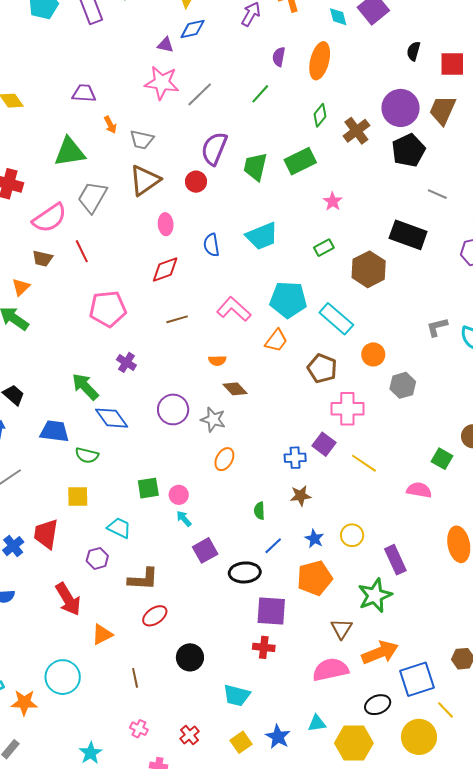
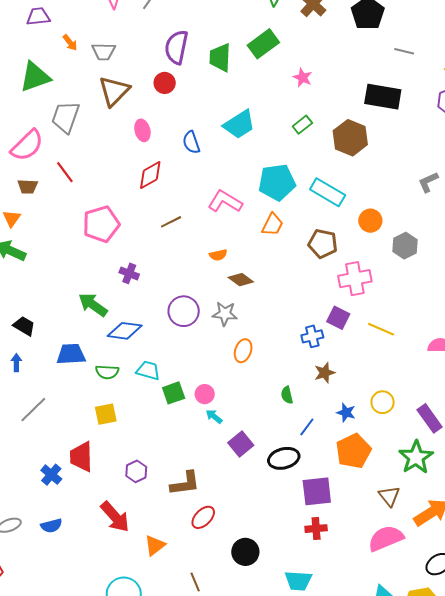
blue diamond: (112, 418) -> (125, 331), turned -36
cyan trapezoid: (119, 528) -> (148, 370), moved

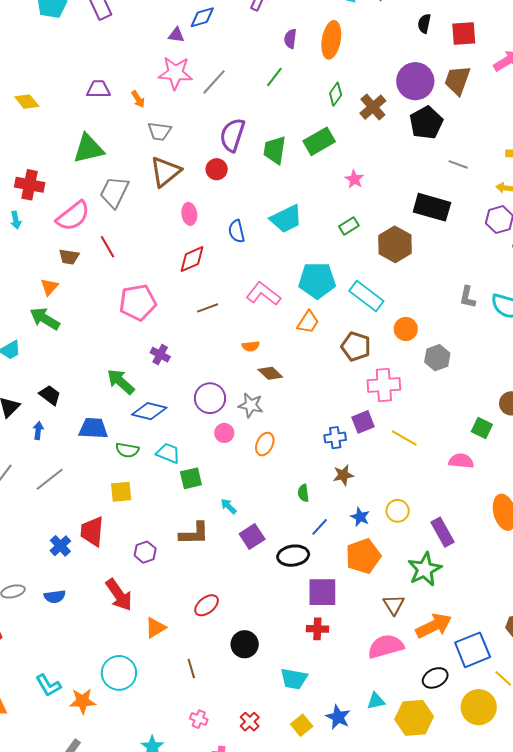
orange arrow: (70, 43) -> (138, 99), moved
gray L-shape: (428, 182) -> (467, 297), turned -60
purple square: (338, 318) -> (363, 422), turned 35
pink circle: (205, 394) -> (224, 433), moved
brown L-shape: (185, 483) -> (194, 534), moved

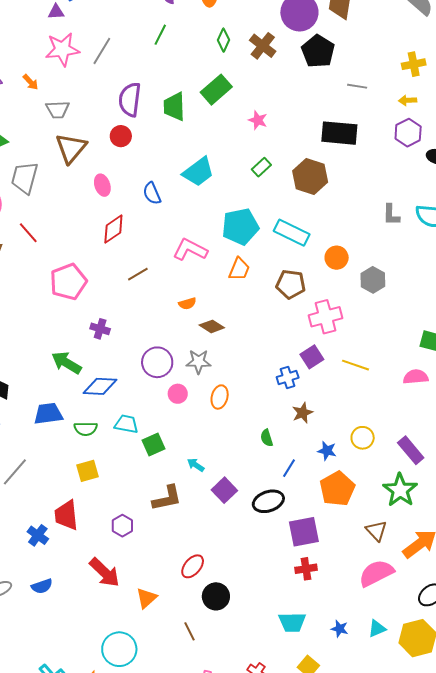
black circle: (245, 644) -> (216, 596), moved
blue star: (338, 717) -> (340, 629), moved, size x0.7

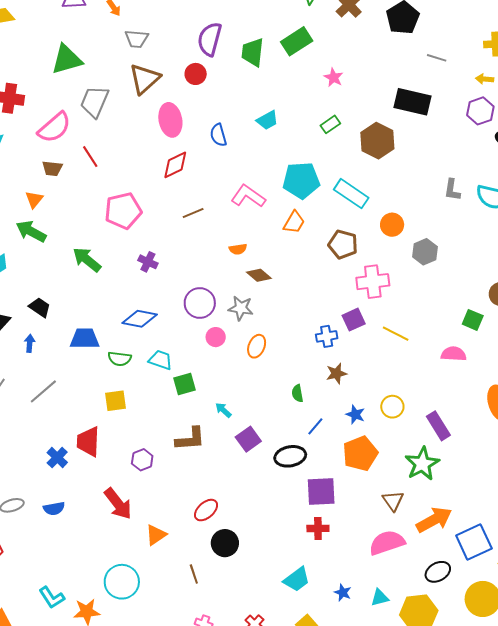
cyan trapezoid: (198, 172) -> (267, 120), size x0.7
pink ellipse: (102, 185) -> (170, 120), size x1.5
green arrow: (66, 363) -> (87, 260), moved
cyan trapezoid: (292, 622) -> (297, 579), turned -44

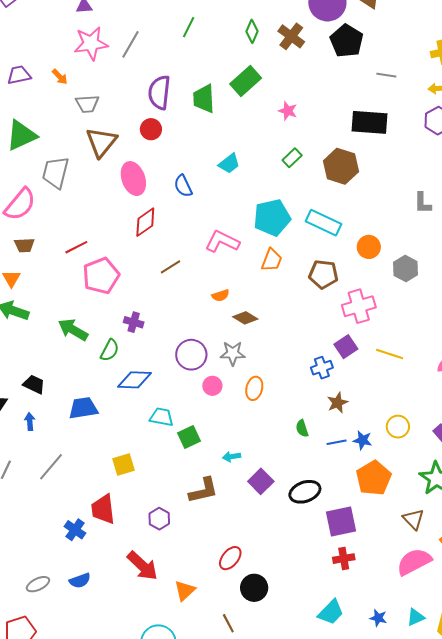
red line: (90, 157) -> (76, 247), moved, turned -75
green semicircle: (120, 359) -> (110, 350), moved, turned -60
cyan arrow: (223, 410) -> (232, 457), turned -42
blue line: (315, 426) -> (337, 442), moved, turned 48

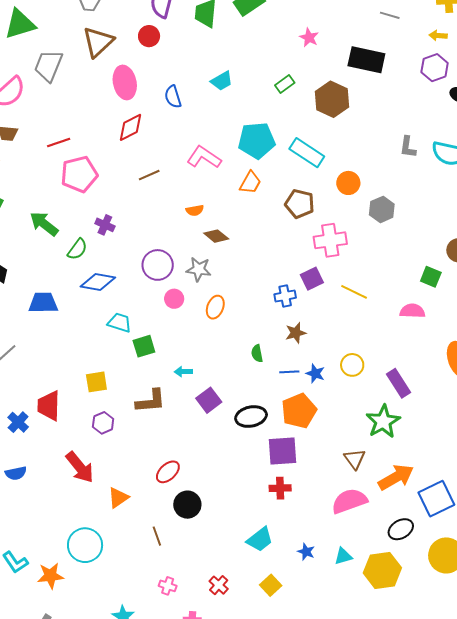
pink star: (288, 111) -> (309, 38), moved
yellow square: (123, 465) -> (96, 382), moved
orange pentagon: (374, 478) -> (299, 411), moved

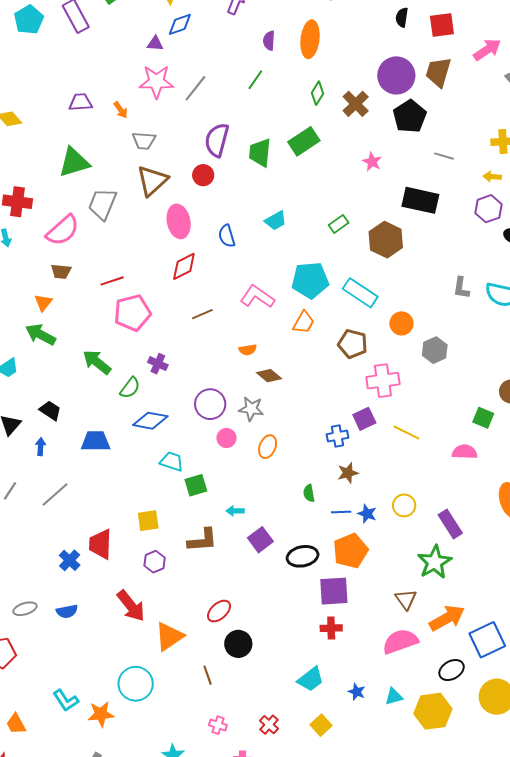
pink star: (309, 38) -> (372, 162), moved
orange triangle: (118, 498) -> (169, 636), size x1.4

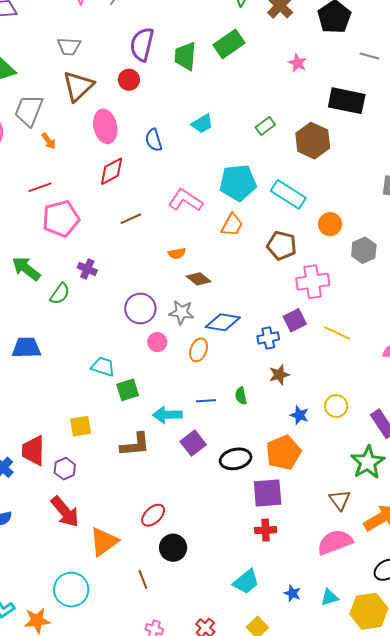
orange arrow: (121, 110) -> (49, 141), moved
blue diamond: (150, 421) -> (223, 322), moved
cyan arrow: (235, 511) -> (167, 415), size x1.6
blue line: (341, 512) -> (206, 401), moved
purple hexagon: (155, 562) -> (65, 469), moved

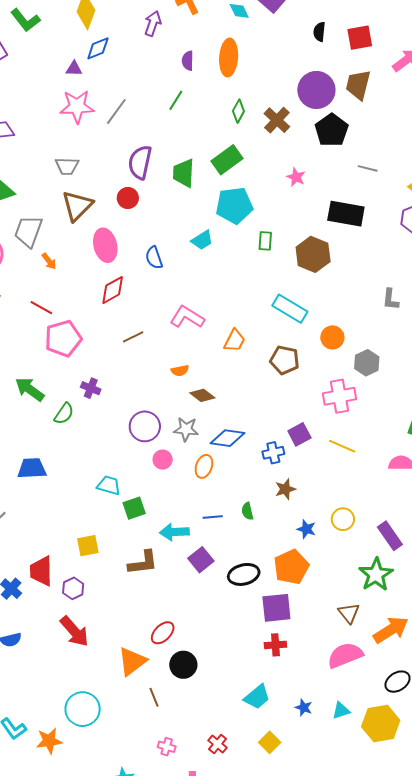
green rectangle: (265, 126) -> (265, 241), turned -48
cyan pentagon: (238, 183) -> (234, 205), moved
red line: (40, 187) -> (41, 308), turned 50
pink cross: (313, 282) -> (339, 396), moved
orange triangle: (104, 542) -> (132, 661), moved

